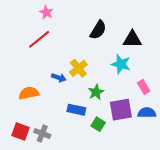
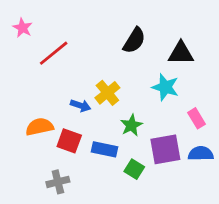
pink star: (46, 12) -> (23, 28), moved
red square: (20, 131) -> (69, 141), moved
gray cross: (42, 133) -> (58, 182), turned -35

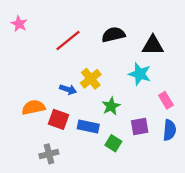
black semicircle: (134, 40) -> (113, 35), turned -135
red line: (54, 53) -> (68, 41), moved
purple square: (165, 149) -> (140, 126), size x0.7
blue semicircle: (201, 154) -> (170, 130), turned 96

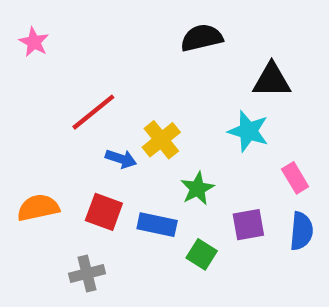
black semicircle: (113, 35) -> (202, 38), moved
red line: (68, 41) -> (93, 112), moved
orange semicircle: (33, 107) -> (38, 208), moved

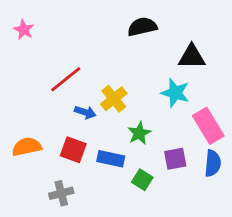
pink rectangle: (295, 178) -> (208, 126), size x1.6

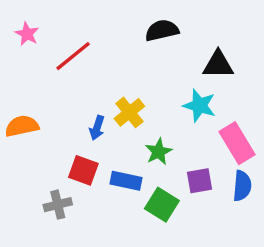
red line: (66, 79) -> (73, 56), moved
blue arrow: (85, 112) -> (97, 128), turned 90
orange semicircle: (27, 147) -> (22, 126), moved
green square: (142, 180) -> (162, 205), size x1.4
gray cross: (61, 193) -> (58, 205), moved

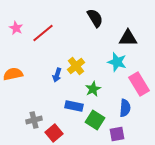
black semicircle: (162, 30) -> (95, 18), turned 72
pink star: (27, 34) -> (16, 28), moved
red square: (83, 170) -> (54, 133), moved, turned 30
purple square: (199, 181) -> (117, 134), moved
blue semicircle: (242, 186) -> (125, 108), moved

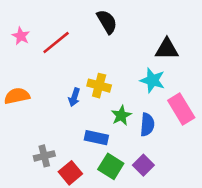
black semicircle: (95, 18) -> (107, 22), moved
yellow cross: (76, 66) -> (99, 86), turned -36
blue semicircle: (125, 108) -> (147, 125), moved
green square: (95, 120) -> (111, 166), moved
purple square: (117, 134) -> (143, 165), moved, turned -35

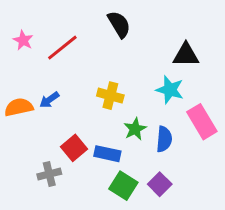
blue arrow: (74, 97) -> (49, 100), moved, turned 36
red square: (70, 173) -> (74, 148), moved

